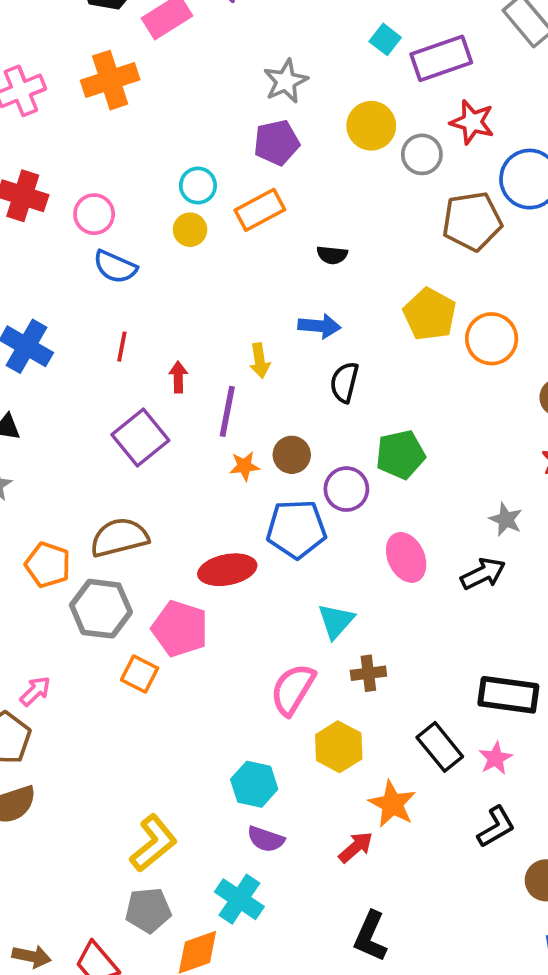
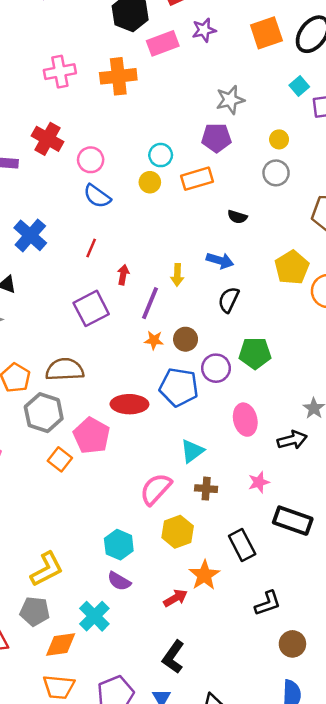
yellow circle: (371, 126) -> (279, 139), size x0.6
gray circle: (422, 154) -> (276, 173), moved
pink star: (496, 758) -> (259, 482), moved

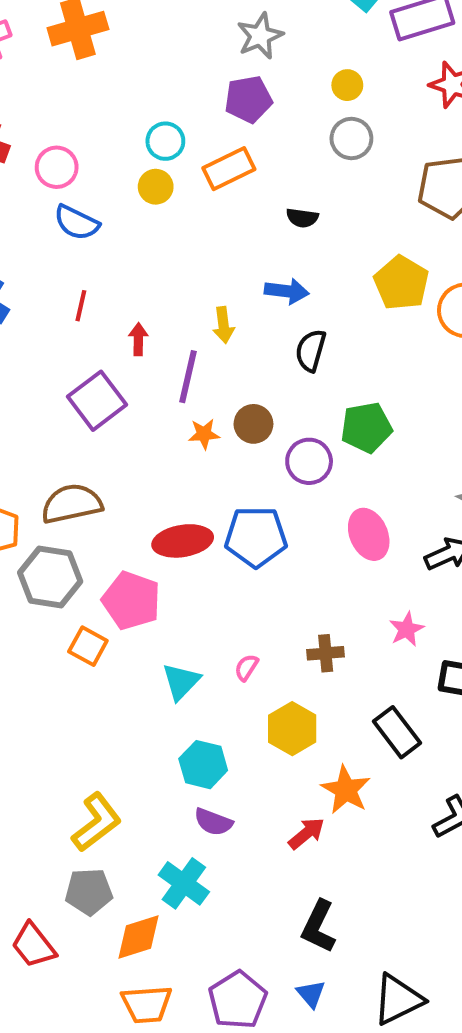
blue pentagon: (179, 387) -> (256, 537), moved
cyan triangle: (192, 451) -> (181, 681), moved
pink semicircle: (156, 489) -> (246, 667), size x0.5

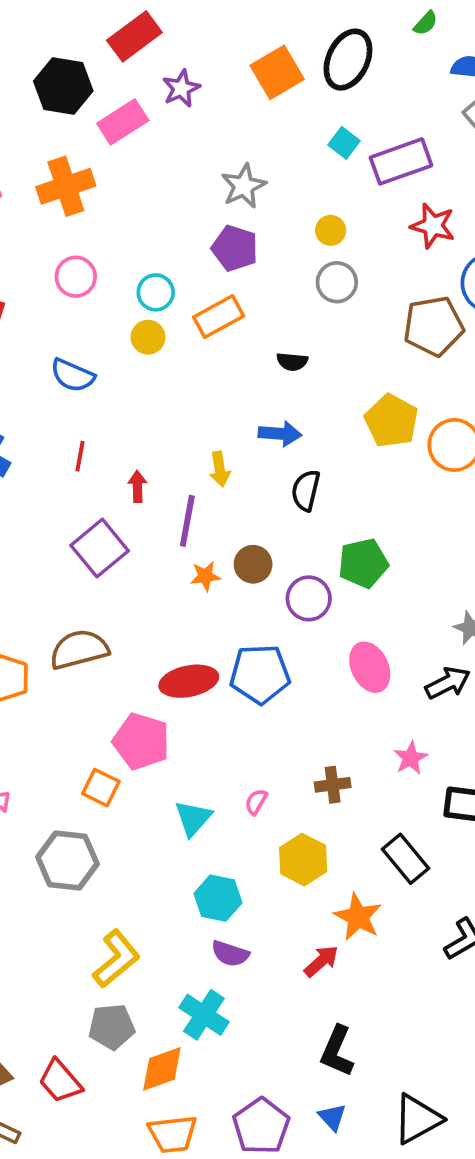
purple pentagon: (248, 99) -> (235, 248), turned 30
pink circle: (57, 167) -> (76, 277), moved
gray hexagon: (50, 577) -> (67, 861), moved

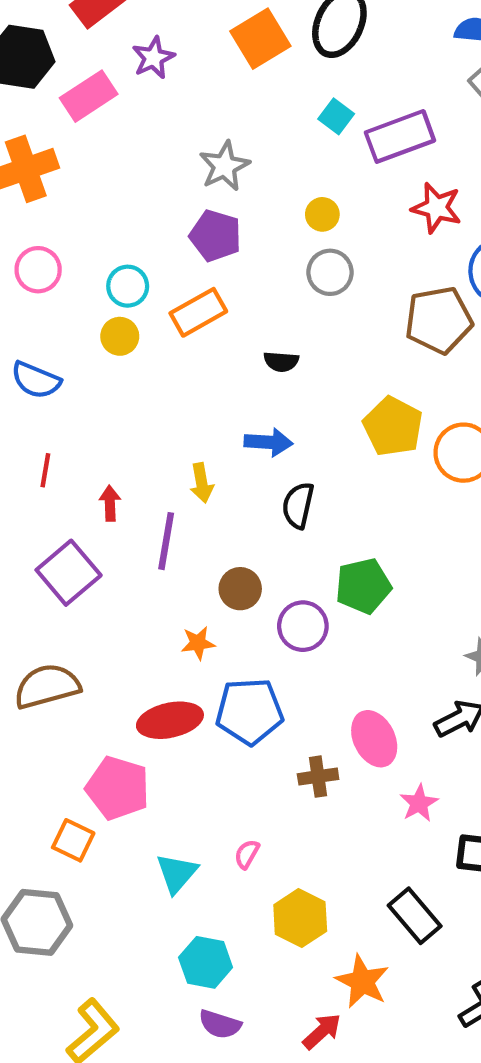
orange star: (205, 576) -> (198, 643), moved
pink ellipse: (370, 667) -> (374, 739), moved
brown cross: (333, 785) -> (318, 777), moved

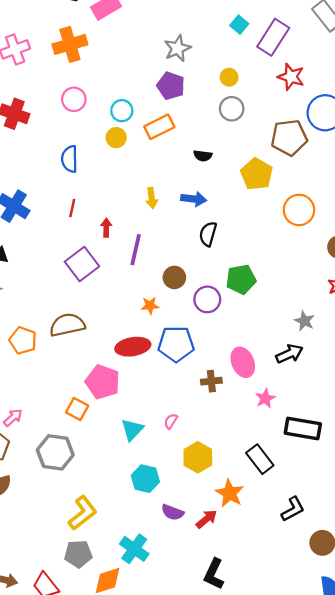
purple rectangle: (400, 136) -> (273, 37), turned -40
blue semicircle: (36, 380) -> (70, 159), turned 64
yellow pentagon: (393, 426) -> (257, 174), moved
yellow arrow: (202, 483) -> (152, 198), moved
purple semicircle: (220, 1024) -> (173, 512), moved

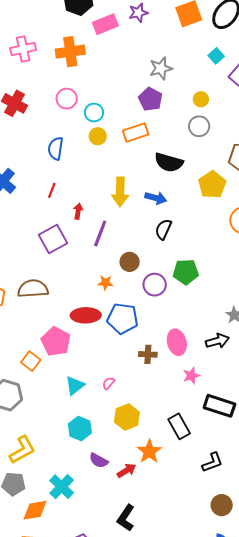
cyan circle: (122, 111) -> (94, 113), moved
black semicircle: (203, 156) -> (169, 162), size x1.8
yellow arrow: (152, 198) -> (120, 192), size x1.6
black L-shape: (293, 509) -> (212, 462), moved

